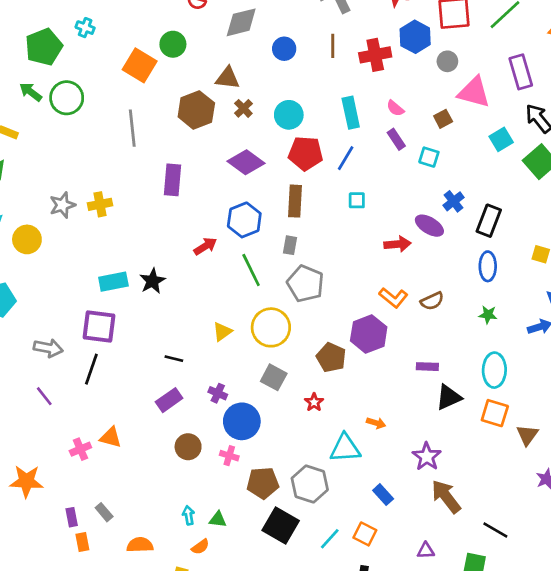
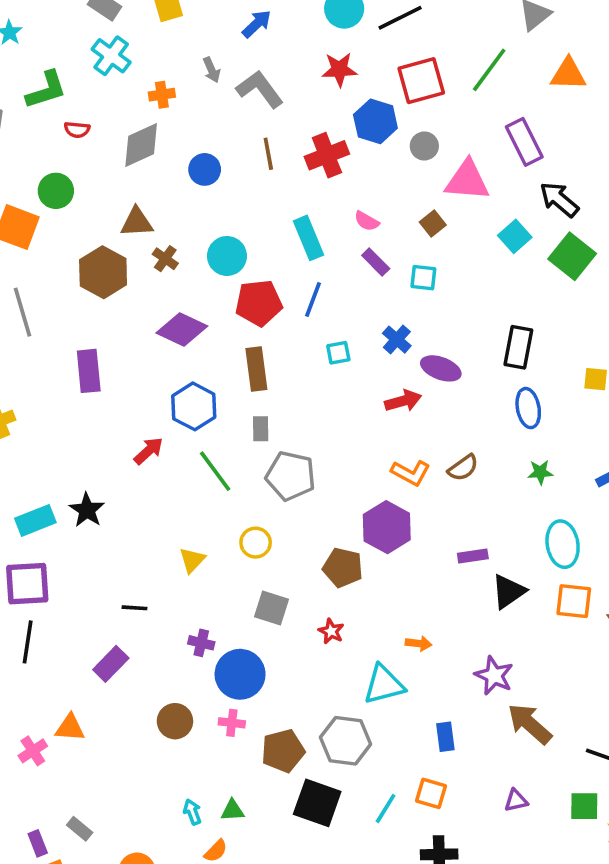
blue cross: (454, 201) -> (397, 340), moved
yellow circle: (271, 327) -> (256, 543), size x0.6
purple rectangle: (169, 400) -> (111, 664), moved
blue rectangle: (383, 495) -> (445, 737), turned 45

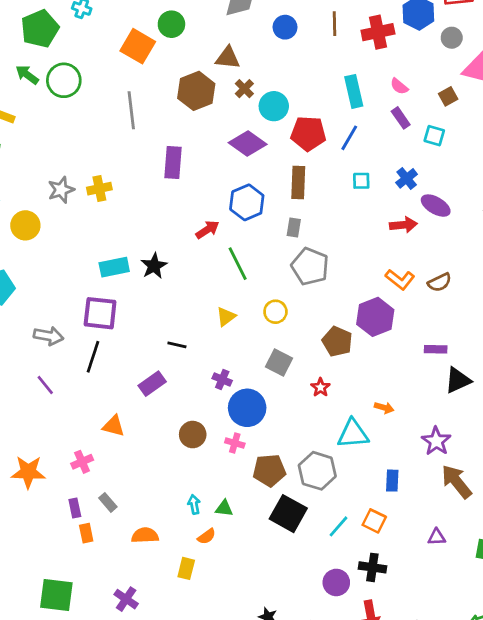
cyan circle: (227, 256) -> (274, 106), moved
green line: (215, 471) -> (238, 264), moved
pink cross: (33, 751) -> (82, 462), moved

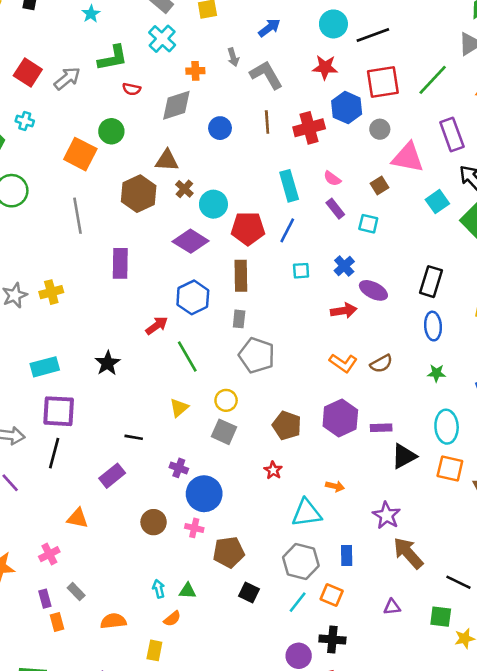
cyan rectangle: (114, 267) -> (45, 367), moved
purple hexagon: (375, 317) -> (340, 418), moved
gray square: (279, 362) -> (224, 432), moved
gray hexagon: (317, 471) -> (301, 561), moved
black square: (288, 514) -> (249, 592), size x0.6

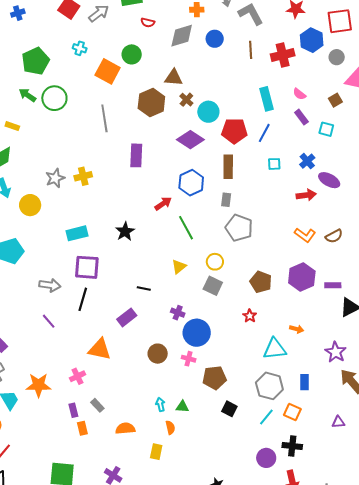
cyan cross: (25, 121) -> (80, 48), moved
blue circle: (220, 128) -> (215, 39), moved
orange triangle: (78, 518) -> (100, 349), size x1.4
orange semicircle: (172, 619) -> (170, 428), turned -64

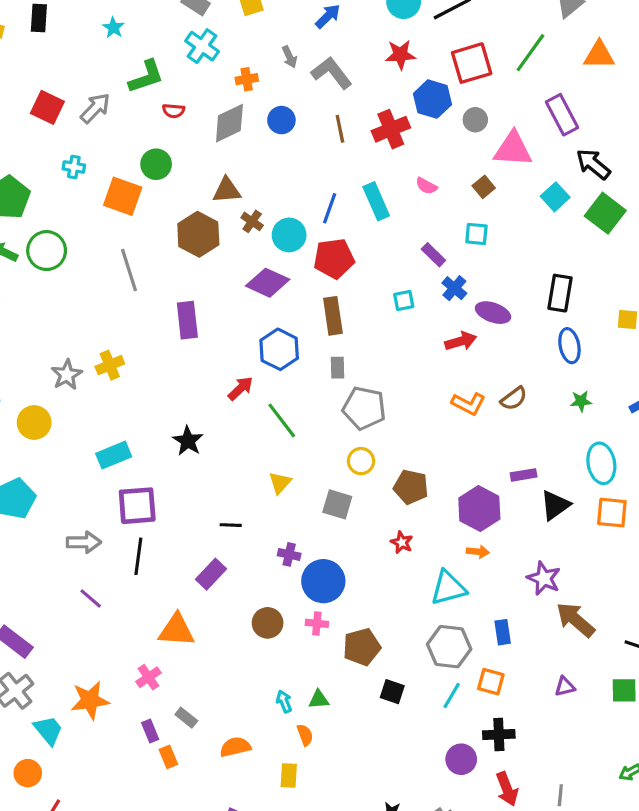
purple rectangle: (301, 117) -> (433, 255), moved
blue line: (264, 133) -> (330, 208), moved
yellow circle: (215, 262) -> (361, 461), moved
purple hexagon: (302, 277) -> (479, 509), moved

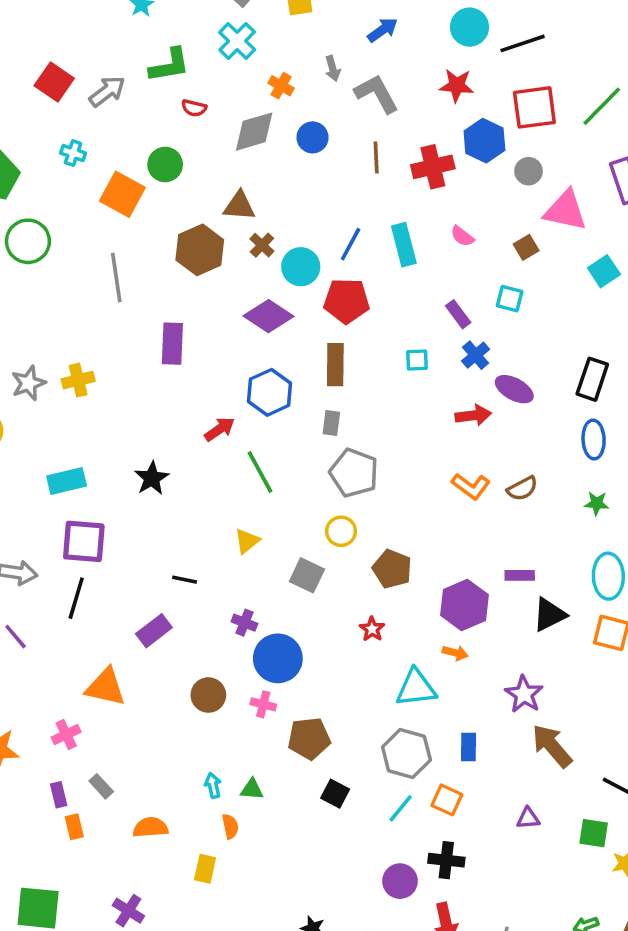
orange cross: (247, 79) -> (281, 86), turned 30

